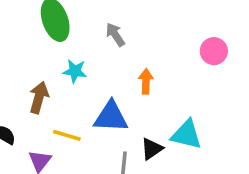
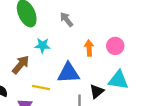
pink circle: (214, 51) -> (115, 46), moved
brown arrow: (39, 98) -> (21, 65), turned 30

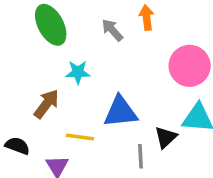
pink circle: (115, 46) -> (190, 66), size x1.5
orange arrow: (89, 48) -> (147, 18), moved

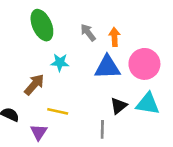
orange arrow: (147, 18) -> (114, 37), moved
blue triangle: (120, 112) -> (107, 67), moved
black triangle: (166, 137) -> (119, 106), moved

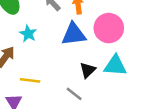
cyan star: (60, 62) -> (28, 34), turned 30
gray line: (102, 129) -> (74, 94), turned -48

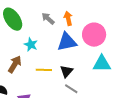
black triangle: (88, 70) -> (66, 71), moved
yellow line: (30, 80) -> (44, 70), moved

